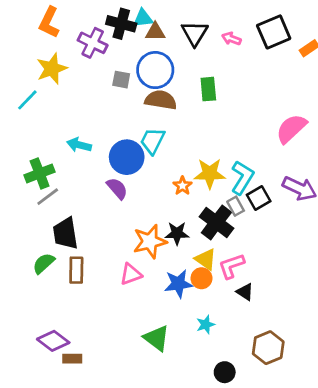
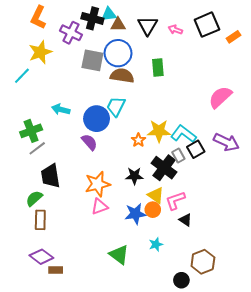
gray square: (121, 80) -> (92, 60), size x1.6
cyan L-shape: (242, 178) -> (183, 134), turned -85
orange star: (150, 242) -> (98, 184), moved
brown rectangle: (76, 270) -> (40, 220), moved
black circle: (225, 372) -> (181, 280), moved

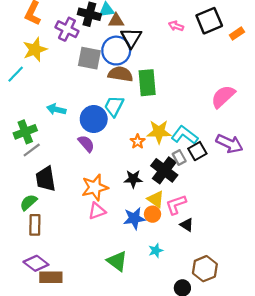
black triangle: (148, 26) -> (131, 38), moved
green rectangle: (158, 67) -> (147, 83), moved, size x1.4
brown rectangle: (56, 270) -> (51, 277), size x1.5

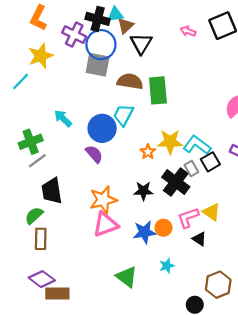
brown triangle: (116, 21) -> (126, 26), turned -42
blue circle: (116, 51) -> (101, 45), moved
cyan arrow: (56, 109) -> (63, 118), turned 30
yellow triangle: (156, 199) -> (211, 212), moved
pink triangle: (97, 211) -> (105, 224), size x1.4

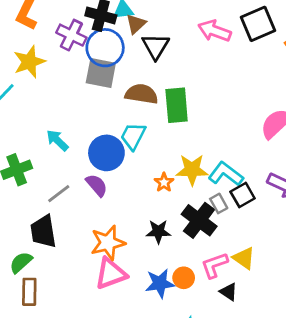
pink arrow: (188, 31) -> (214, 31), size x1.6
gray line: (37, 161) -> (59, 194), moved

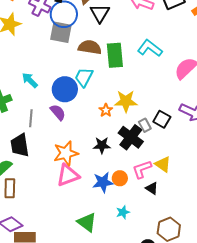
cyan L-shape: (226, 174) -> (150, 48), moved
gray line: (59, 194) -> (31, 118), turned -48
black square: (243, 195) -> (162, 119), turned -30

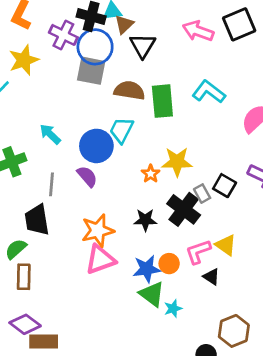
green triangle: (87, 222) -> (152, 294), moved

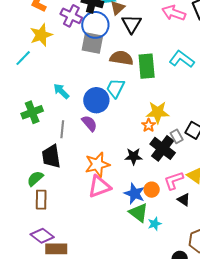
orange star: (151, 174) -> (149, 125), moved
blue star: (147, 269) -> (135, 194), turned 30

